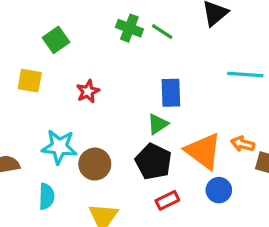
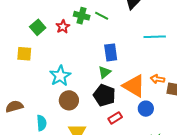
red star: (88, 91) -> (63, 27), moved
cyan star: (59, 147) -> (60, 76), moved, turned -30

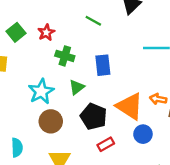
green cross: (82, 16) -> (65, 56), moved
green triangle: (105, 72) -> (77, 87), moved

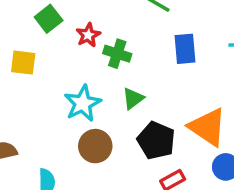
red star: (46, 32) -> (88, 35), moved
blue rectangle: (103, 65) -> (185, 49), moved

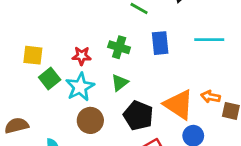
green square: (49, 19) -> (50, 79), moved
red star: (88, 35) -> (82, 56), moved, turned 30
green cross: (117, 54) -> (119, 47), moved

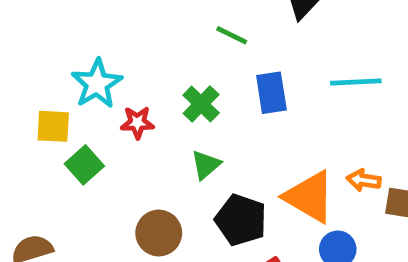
green cross: (119, 47) -> (201, 104), turned 30
cyan star: (80, 87) -> (97, 84), moved

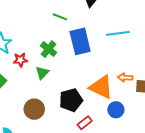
blue rectangle: (271, 93) -> (80, 41), size x1.4
green triangle: (206, 165) -> (42, 73), moved
black pentagon: (241, 220) -> (71, 100), turned -30

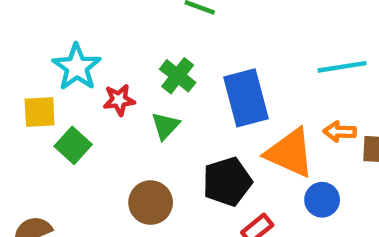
cyan line: (118, 33) -> (342, 67), moved
blue rectangle: (80, 41) -> (246, 98), moved

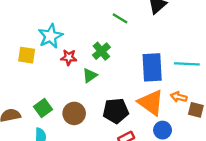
blue rectangle: (246, 98) -> (152, 67), moved
green square: (73, 145) -> (43, 108), moved

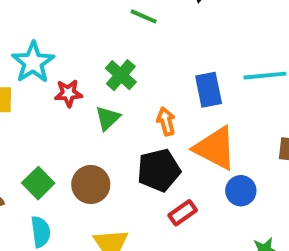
blue rectangle: (152, 67) -> (209, 90), size x0.7
orange arrow: (179, 97) -> (166, 121), moved, turned 70

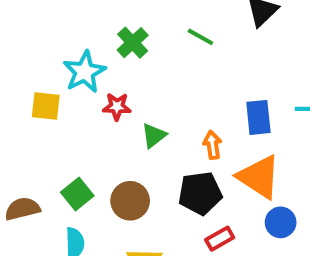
green cross: (121, 75) -> (133, 43), moved

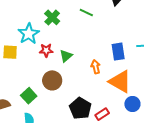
green triangle: (154, 136) -> (66, 56), moved
black pentagon: (200, 193) -> (80, 108), moved, turned -30
brown circle: (130, 201) -> (52, 80), moved

